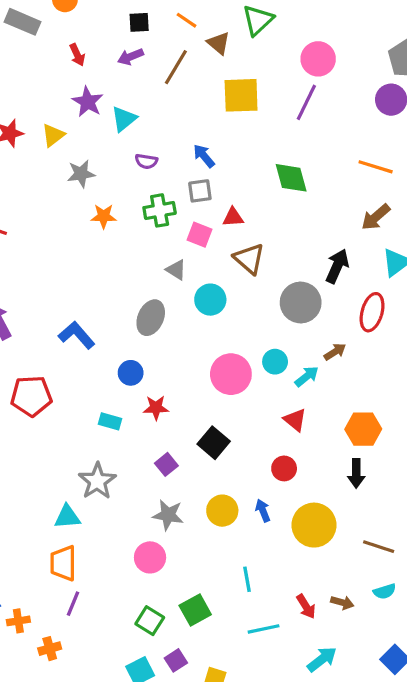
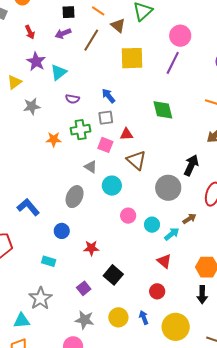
orange star: (104, 216) -> (54, 139), moved
pink circle: (231, 374) -> (128, 216), moved, size x0.6
red star: (156, 408) -> (91, 248), moved

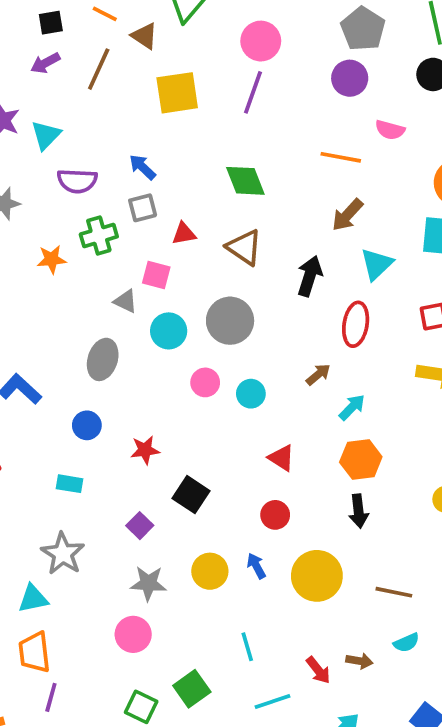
purple semicircle: (72, 99) -> (77, 181), size x1.5
pink square: (105, 145) -> (156, 275), moved
brown triangle: (136, 160) -> (244, 247), moved
gray circle: (168, 188) -> (230, 321), moved
cyan arrow: (172, 234) -> (352, 407), moved

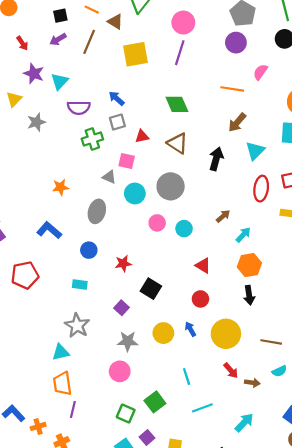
pink semicircle: (390, 130) -> (260, 72), turned 112
orange star: (52, 259) -> (60, 187), moved
red ellipse: (356, 324) -> (261, 189), moved
red arrow: (318, 670) -> (231, 371), moved

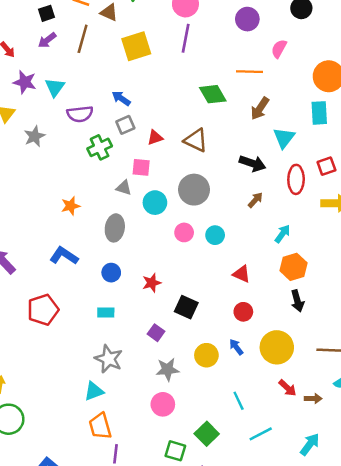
green diamond: (177, 104) -> (213, 94), moved
black arrow: (216, 159) -> (252, 163), moved, turned 100
brown arrow: (223, 216) -> (255, 200), moved

